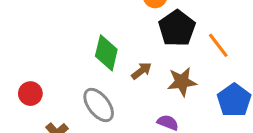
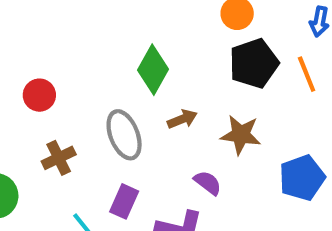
orange line: (218, 45) -> (307, 74), moved
brown arrow: (141, 71) -> (182, 119), moved

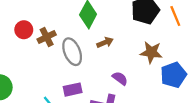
brown star: (241, 135) -> (151, 52), moved
brown cross: (59, 158) -> (47, 37), moved
purple rectangle: (124, 201) -> (73, 90), turned 54

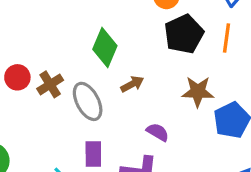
orange line: (175, 16) -> (227, 38), turned 36
purple rectangle: (73, 90) -> (93, 154), turned -72

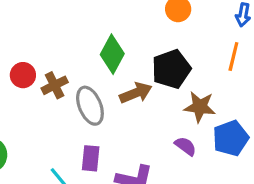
black pentagon: (184, 34) -> (171, 69), moved
brown arrow: (132, 84) -> (136, 93), size x1.4
purple semicircle: (158, 132) -> (185, 146), moved

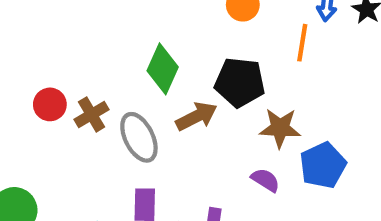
orange line: (233, 56) -> (302, 43), moved
black pentagon: (171, 69) -> (240, 82), turned 30

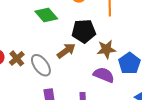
green diamond: (163, 69) -> (46, 15), moved, turned -55
purple semicircle: (265, 180) -> (104, 75), size x1.5

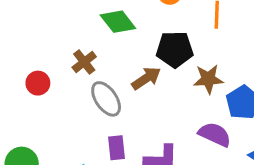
brown cross: (17, 58) -> (84, 62), moved
purple semicircle: (104, 75) -> (215, 134), moved

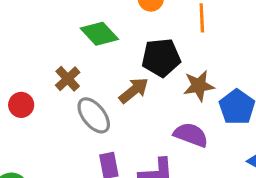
purple semicircle: (215, 134) -> (191, 135), moved

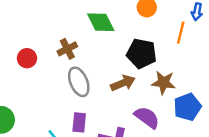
brown arrow: (134, 90) -> (123, 83), moved

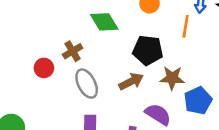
red circle: (27, 58) -> (44, 68), moved

